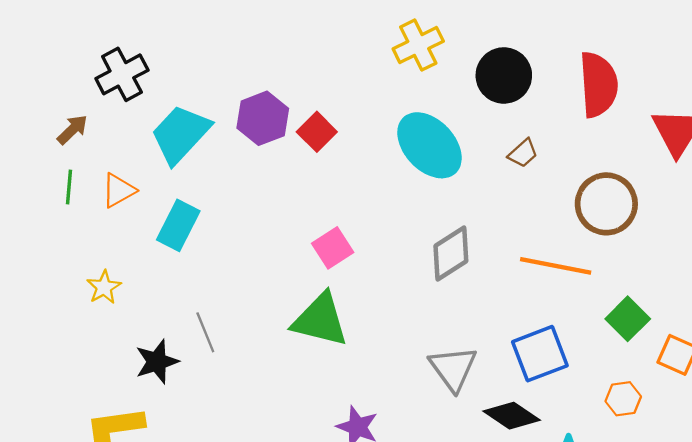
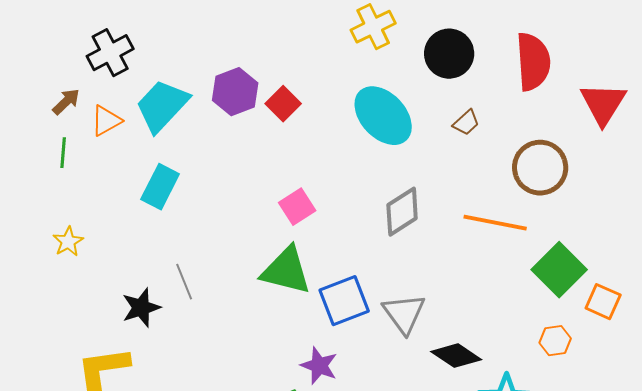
orange triangle: (119, 190) -> (106, 121), moved
yellow star: (104, 287) -> (68, 242), moved
green square: (628, 319) -> (559, 270), size x1.4
blue square: (540, 354) -> (344, 301), moved

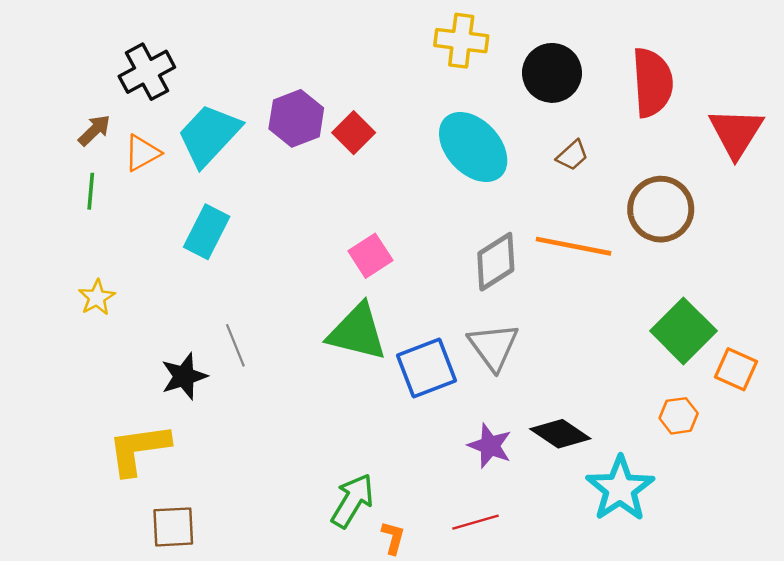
yellow cross: (373, 27) -> (461, 41), turned 33
orange line: (495, 223) -> (574, 246), moved
gray triangle: (404, 314) -> (493, 347), moved
purple star: (319, 366) -> (490, 446), moved

